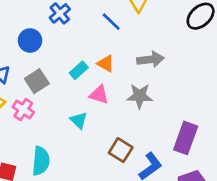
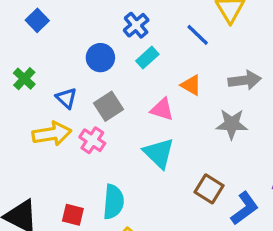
cyan rectangle: (79, 70) -> (147, 58), moved
pink triangle: (99, 95) -> (162, 109), moved
cyan triangle: (79, 120) -> (159, 153), size x1.5

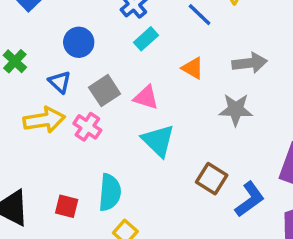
blue circle: (100, 58) -> (79, 42), moved
pink triangle: (162, 109) -> (146, 97), moved

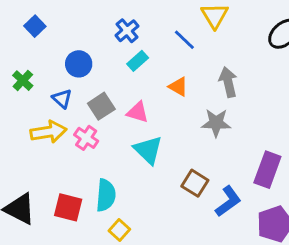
gray arrow: (250, 63) -> (228, 82), turned -96
red square: (67, 206) -> (68, 207), size x1.4

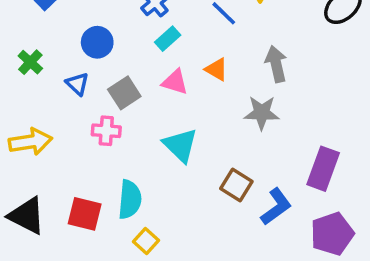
pink triangle: (138, 112) -> (175, 82), moved
yellow arrow: (48, 132) -> (30, 142), moved
pink cross: (86, 138) -> (106, 131), turned -30

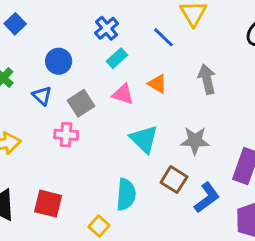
gray star: (262, 113) -> (195, 141), moved
cyan triangle: (180, 145) -> (144, 139), moved
cyan semicircle: (130, 199) -> (126, 195), moved

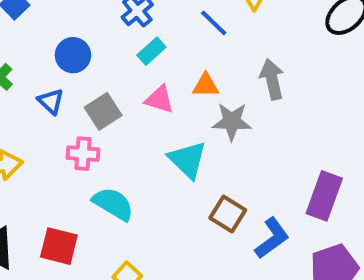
orange triangle: (157, 84) -> (206, 85), turned -30
gray star: (195, 141) -> (232, 121), moved
cyan semicircle: (126, 195) -> (113, 204), moved, turned -64

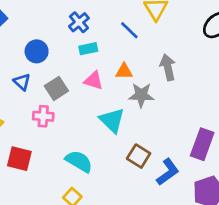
cyan rectangle: (151, 51) -> (88, 49), turned 30
cyan semicircle: (113, 204) -> (79, 161), moved
red square: (59, 246) -> (19, 159), moved

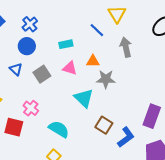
blue cross: (79, 22) -> (30, 24), moved
gray arrow: (168, 67) -> (126, 47), moved
pink cross: (43, 116) -> (31, 108), moved, turned 35

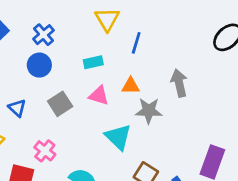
yellow triangle: (117, 14) -> (107, 19), moved
blue line: (97, 30) -> (136, 43), turned 63
gray arrow: (126, 47) -> (179, 83), moved
blue triangle: (16, 69) -> (17, 108), moved

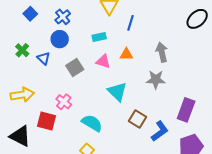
blue triangle: (17, 108) -> (43, 58), moved
gray star: (149, 111) -> (156, 80), moved

